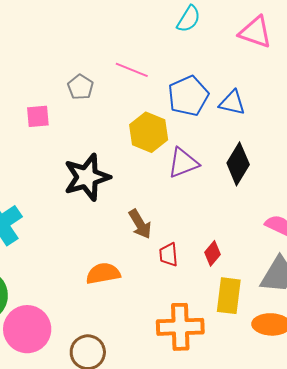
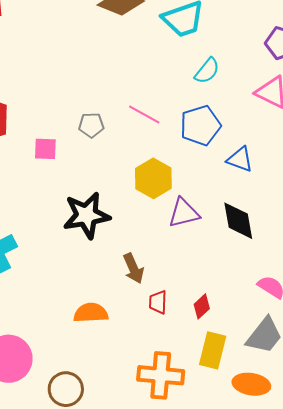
gray pentagon: (80, 87) -> (91, 125), turned 30
blue pentagon: (188, 96) -> (200, 125), moved
black diamond: (238, 164) -> (238, 221), turned -48

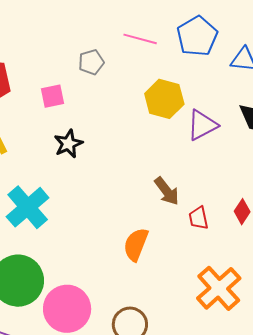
black star: (86, 215) -> (68, 144), moved, size x0.6
orange semicircle: (91, 313) -> (136, 244), turned -52
orange cross: (161, 375) -> (219, 288), turned -33

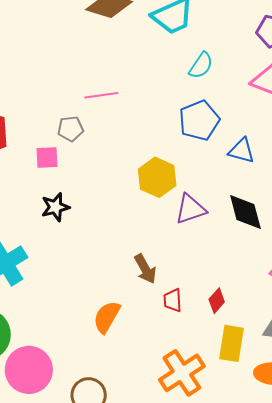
pink line: (140, 39) -> (101, 95), moved, turned -32
gray pentagon: (91, 62) -> (71, 129), moved

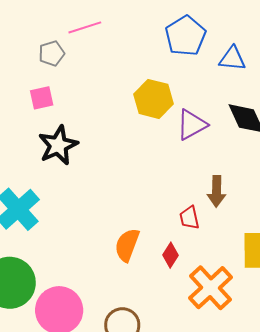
gray pentagon: (71, 129) -> (52, 53), moved
black star: (55, 207) -> (58, 145), size x1.4
brown arrow: (145, 269) -> (217, 191), moved, turned 40
red diamond: (217, 301) -> (171, 255), moved

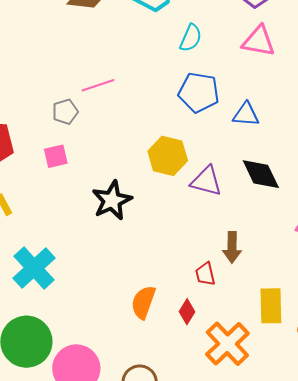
blue pentagon: (185, 36) -> (199, 92), turned -30
purple triangle: (192, 125) -> (206, 181), turned 44
black star: (58, 145) -> (112, 200), moved

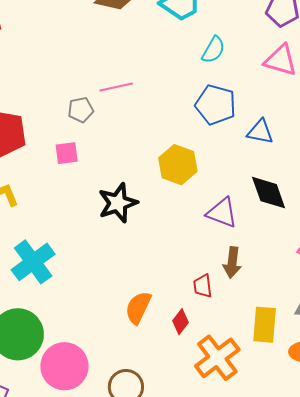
purple triangle: (206, 181) -> (222, 213), moved

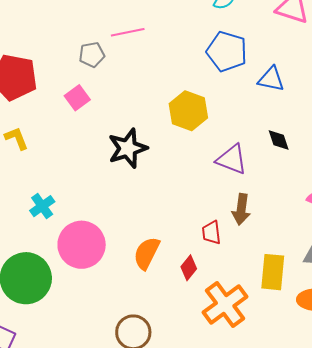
pink square: (67, 153) -> (77, 98), turned -30
black diamond: (269, 193) -> (279, 140), size x0.6
cyan cross: (33, 262) -> (42, 206), size x0.6
pink circle: (64, 366) -> (82, 245), moved

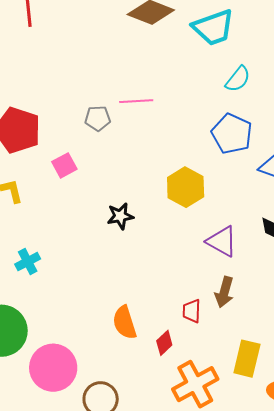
pink square: (77, 98) -> (64, 165), moved
black star: (128, 148) -> (120, 216), size x0.7
pink circle: (82, 245) -> (53, 368), moved
orange semicircle: (147, 253) -> (125, 323), turned -52

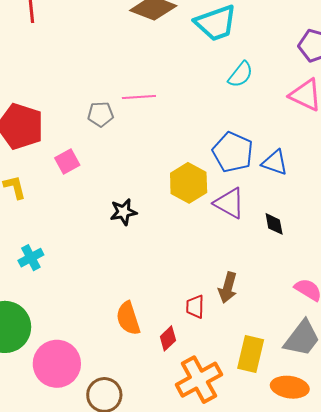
blue pentagon: (232, 134) -> (233, 152), moved
purple triangle: (222, 241) -> (229, 203), moved

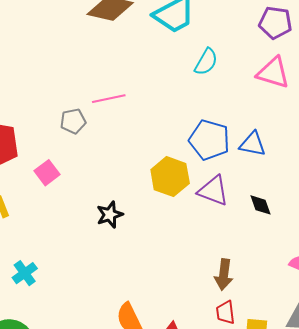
red trapezoid: (195, 307) -> (225, 313), moved

